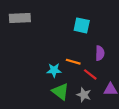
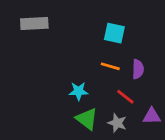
orange line: (73, 62) -> (110, 66), moved

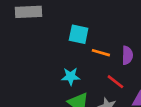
cyan square: (114, 33) -> (79, 34), moved

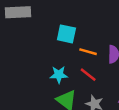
red line: (115, 82) -> (88, 75), moved

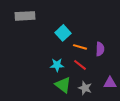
cyan square: (66, 34) -> (63, 33), turned 35

